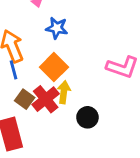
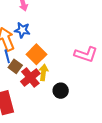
blue star: (57, 28) -> (22, 30), moved
brown square: (25, 99) -> (15, 66), moved

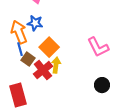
pink L-shape: (86, 54) -> (98, 47), turned 45
black circle: (61, 91) -> (102, 85), moved

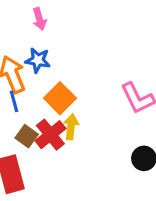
brown square: (28, 59) -> (27, 136), moved

